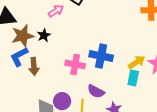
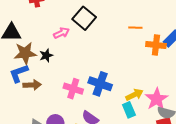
brown arrow: (34, 66) -> (32, 85), turned -96
cyan rectangle: (133, 78) -> (129, 110), turned -42

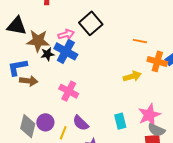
brown star: (25, 53) -> (38, 41), moved
blue cross: (100, 84) -> (66, 51), moved
yellow arrow: (134, 95) -> (132, 76), moved

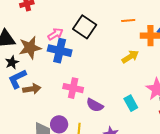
black square: (91, 23) -> (85, 27), moved
black star: (47, 54) -> (12, 62), moved
purple semicircle: (81, 123) -> (95, 105), moved

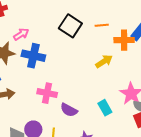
black square: (85, 27) -> (70, 26), moved
pink arrow: (55, 34) -> (21, 34), moved

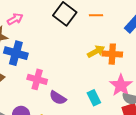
orange cross: (124, 40) -> (112, 54), moved
blue cross: (33, 56) -> (16, 53), moved

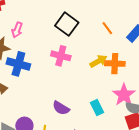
orange line: (96, 15) -> (107, 28), moved, turned 56
pink arrow: (15, 19) -> (17, 30), turned 140
pink cross: (37, 79) -> (61, 56), moved

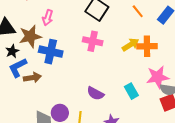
pink star: (124, 95) -> (158, 77), turned 30

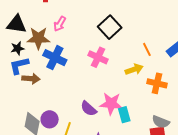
orange line: (138, 11) -> (147, 49), moved
orange cross: (147, 46) -> (157, 83), moved
pink star: (158, 77) -> (111, 104), moved

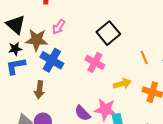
black triangle: (17, 24) -> (16, 25), turned 30
yellow arrow: (134, 69) -> (122, 84), moved
brown arrow: (31, 79) -> (39, 90), moved, turned 90

